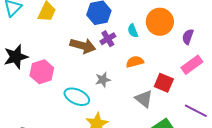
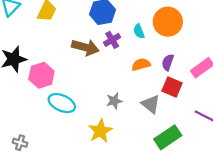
purple semicircle: (188, 37) -> (168, 62), moved
gray star: (103, 80) -> (114, 101), moved
cyan ellipse: (77, 97) -> (62, 103), moved

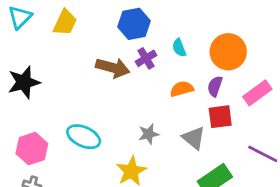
orange circle: (168, 22) -> (228, 52), moved
pink hexagon: (41, 75) -> (32, 149), moved
red square: (172, 87) -> (220, 117), turned -30

